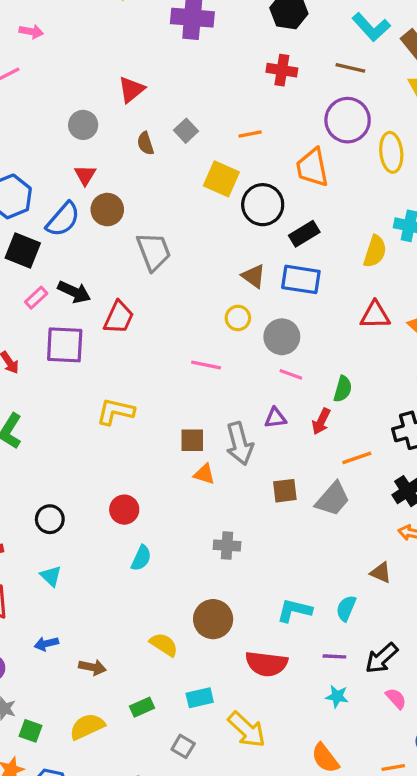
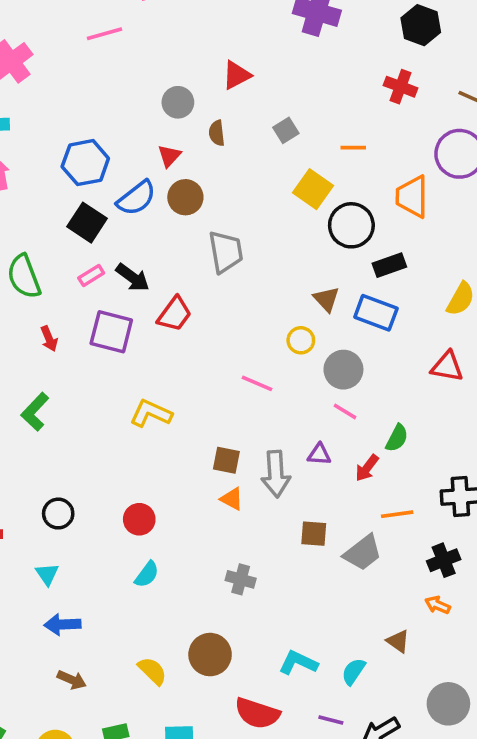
brown semicircle: (145, 143) -> (217, 133), moved
blue arrow: (46, 644) -> (62, 625), moved, size x1.4

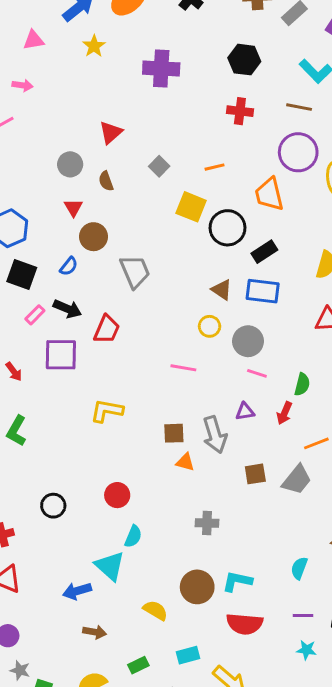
blue semicircle: (136, 198) -> (69, 266), moved, size x0.6
cyan triangle: (47, 574) -> (110, 566), moved, size x1.6
cyan L-shape: (298, 663) -> (237, 581), moved
cyan semicircle: (354, 671) -> (299, 568), moved

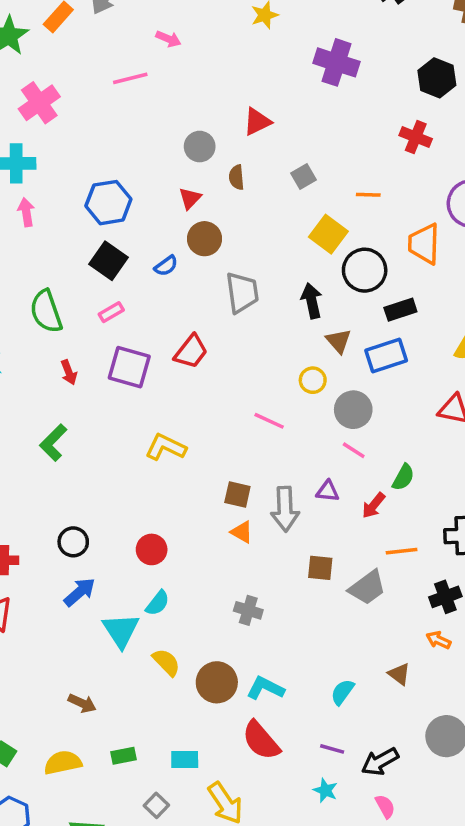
blue rectangle: (263, 291) -> (386, 355), turned -40
black arrow: (67, 309) -> (312, 301), moved, turned -140
blue arrow: (77, 591) -> (80, 592), moved, turned 140
yellow semicircle: (155, 610) -> (166, 662), moved
red semicircle: (245, 624) -> (261, 740), turned 30

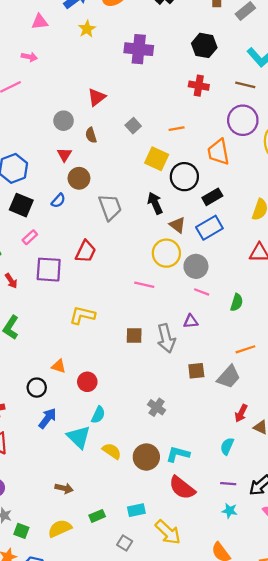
yellow circle: (313, 380) -> (166, 253), size x1.6
red arrow: (374, 505) -> (241, 413), moved
orange triangle: (242, 532) -> (59, 366), moved
gray cross: (248, 610) -> (157, 407), turned 30

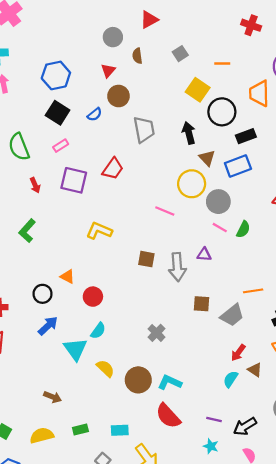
green semicircle: (237, 302) -> (243, 229), moved
cyan semicircle: (227, 446) -> (231, 379), moved

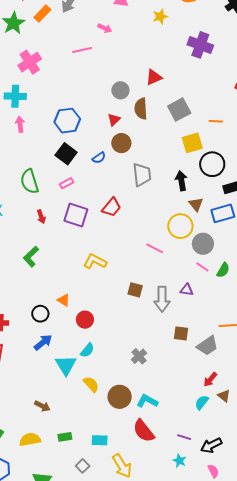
gray square: (180, 54) -> (179, 110), size x1.6
brown semicircle: (137, 56) -> (141, 109), size x1.5
yellow square: (198, 90) -> (192, 143), turned 35

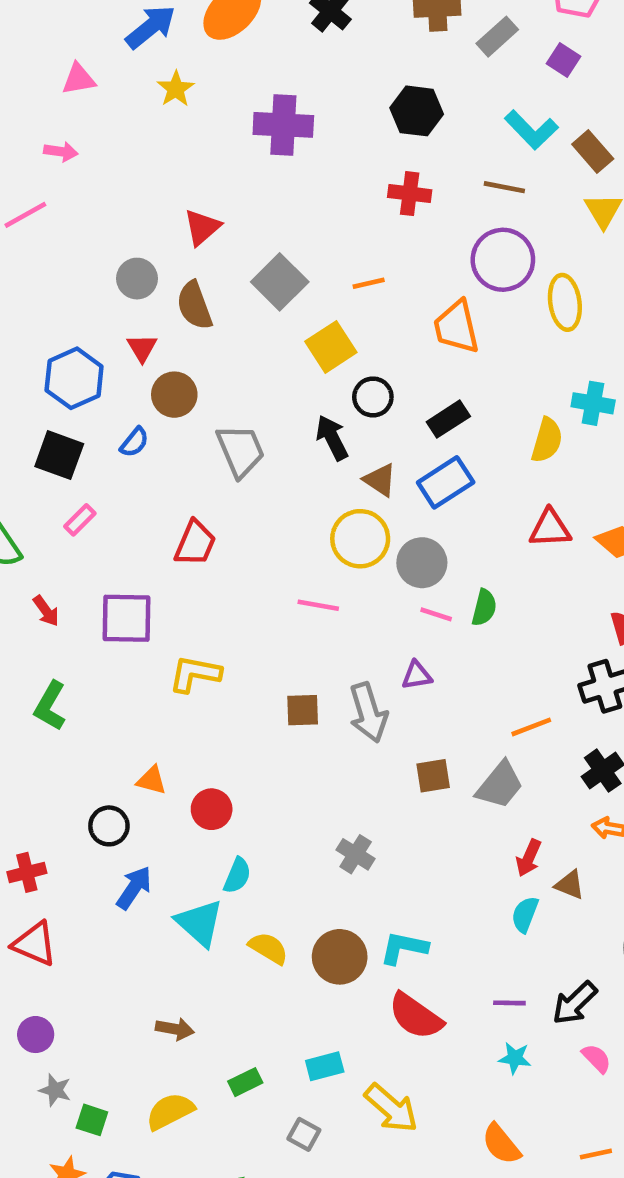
blue hexagon: (67, 121) -> (74, 378), moved
black circle: (212, 164) -> (373, 397), moved, size x0.7
purple square: (76, 215) -> (126, 618), moved

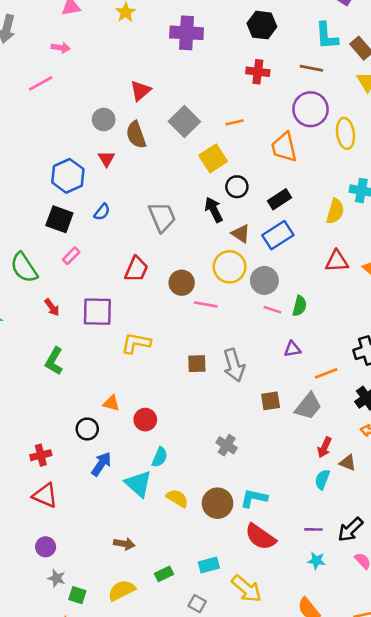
cyan L-shape: (531, 130) -> (327, 36), turned 40
brown circle: (174, 395) -> (182, 283), moved
purple triangle: (417, 675) -> (292, 349), moved

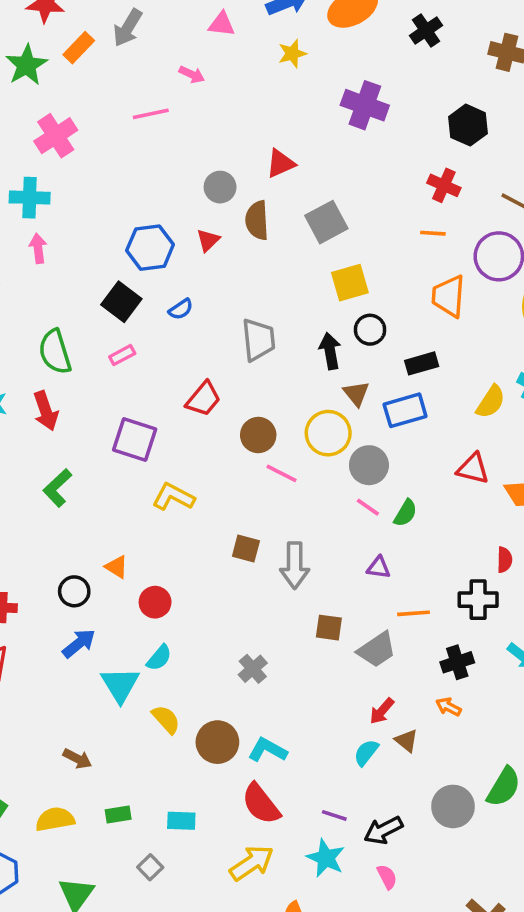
orange line: (235, 122) -> (433, 233), moved
red arrow: (52, 307) -> (46, 411), moved, size x1.5
cyan star: (316, 561) -> (326, 858), size x1.5
yellow arrow: (247, 589) -> (252, 863), moved, turned -92

